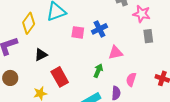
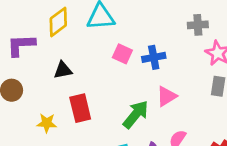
pink triangle: (116, 53) -> (167, 96), turned -35
green arrow: (98, 71) -> (136, 114), size x1.5

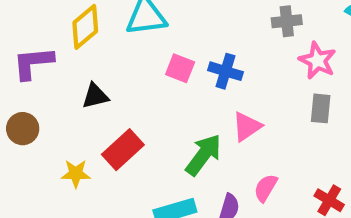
blue cross: (154, 57) -> (225, 71), turned 30
red rectangle: (80, 108) -> (123, 150), turned 64

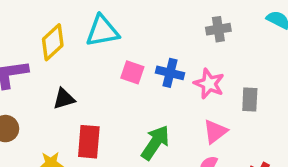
pink star: (317, 61) -> (209, 84), moved
pink triangle: (247, 127) -> (215, 131), moved
red rectangle: (123, 150) -> (89, 142), turned -40

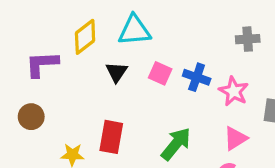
black triangle: (64, 99) -> (117, 72), moved, turned -45

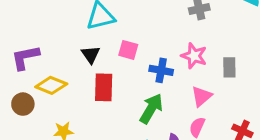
yellow diamond: (85, 37) -> (51, 85), moved, turned 68
blue cross: (197, 77) -> (161, 70), moved
red rectangle: (111, 137) -> (104, 87), moved

